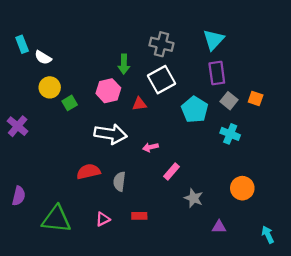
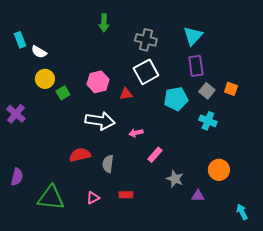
green arrow: (124, 64) -> (104, 23), moved
cyan pentagon: (195, 110) -> (176, 99), turned 30
purple triangle: (219, 227) -> (198, 196), moved

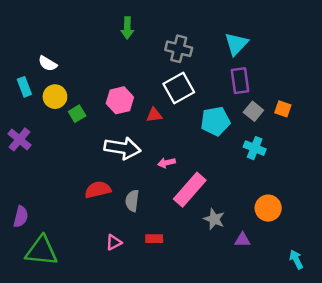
cyan rectangle: (20, 40) -> (24, 87), moved
pink rectangle: (155, 155) -> (190, 190), size x1.8
green triangle: (51, 198) -> (42, 251), moved

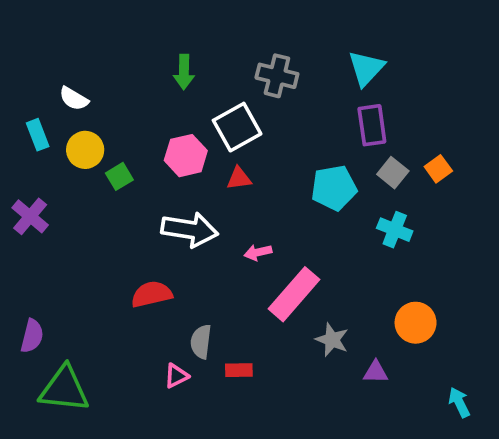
green arrow: (127, 28) -> (184, 72), moved
white square: (179, 88) -> (237, 127), moved
orange square: (283, 109) -> (438, 169), turned 35
gray semicircle: (132, 201) -> (201, 342), moved

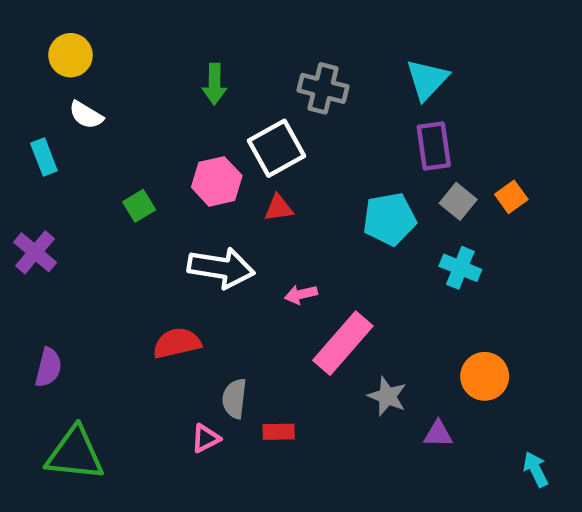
yellow circle: (85, 150) -> (71, 55), moved
purple semicircle: (32, 336) -> (48, 367), moved

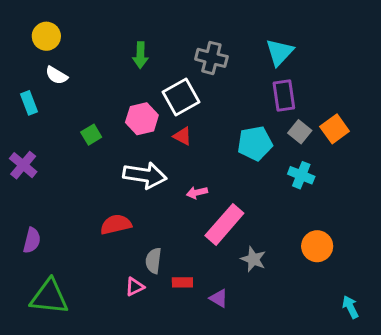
orange square: (511, 197) -> (335, 129), size x1.4
red triangle: (279, 208) -> (182, 136), turned 36
purple triangle: (438, 434) -> (219, 298), moved, turned 30

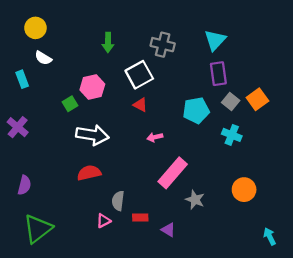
pink hexagon: (142, 119) -> (92, 87), moved
white arrow: (145, 175) -> (92, 135), moved
pink arrow: (197, 193) -> (155, 137), moved
green triangle: (49, 297) -> (38, 229), turned -44

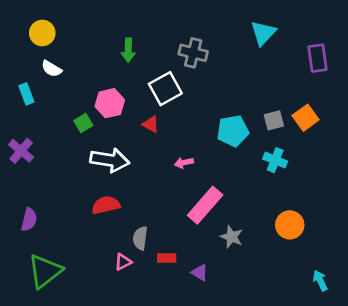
cyan triangle: (215, 40) -> (263, 33), moved
purple rectangle: (218, 74) -> (318, 58), moved
gray square: (231, 101) -> (274, 120), turned 36
red triangle: (140, 105) -> (151, 124), moved

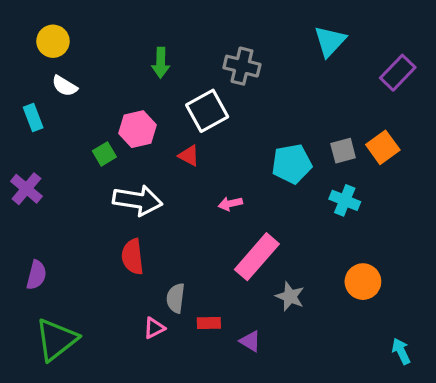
purple rectangle: (318, 58) -> (398, 73), turned 52
red semicircle: (106, 205) -> (133, 257), turned -84

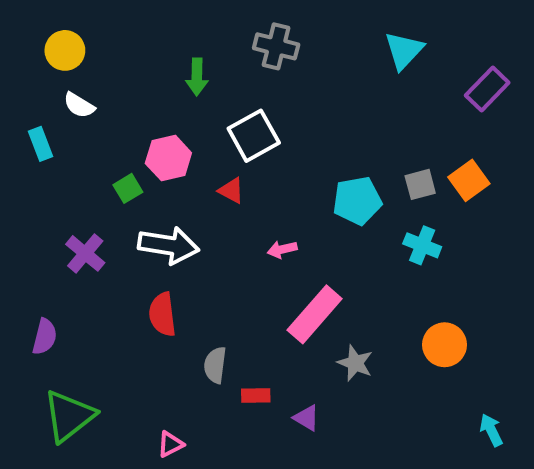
gray cross: (242, 66) -> (276, 46), moved
purple cross: (26, 189) -> (85, 253), moved
pink triangle: (154, 328) -> (170, 444), moved

